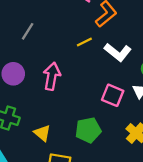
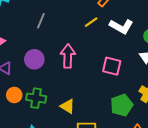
pink square: (113, 95) -> (112, 66), moved
green pentagon: (88, 130) -> (122, 105), moved

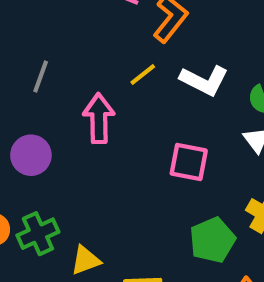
pink arrow: (68, 56) -> (99, 118), moved
green cross: (36, 98) -> (38, 234), turned -30
yellow triangle: (68, 106) -> (86, 260), moved, turned -49

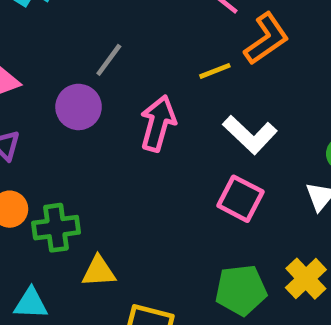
yellow line: (143, 74) -> (215, 71), moved
white L-shape: (204, 80) -> (250, 135), moved
purple circle: (31, 155) -> (79, 107), moved

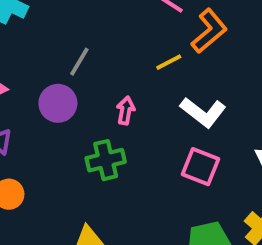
pink arrow: (158, 123) -> (126, 110), size x0.6
green cross: (56, 228) -> (106, 160), moved

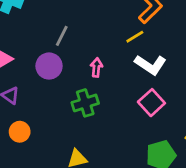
yellow line: (169, 62) -> (135, 37), moved
pink square: (201, 167) -> (151, 103), turned 30

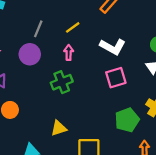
yellow line: (135, 37) -> (73, 27), moved
pink square: (151, 103) -> (116, 78), turned 30

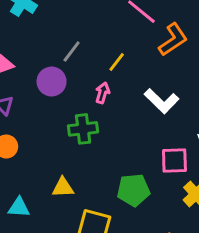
yellow line: (73, 27) -> (117, 62), turned -32
pink square: (116, 78) -> (174, 160), moved
green pentagon: (127, 120) -> (133, 190), moved

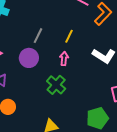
green cross: (83, 129) -> (56, 85), turned -30

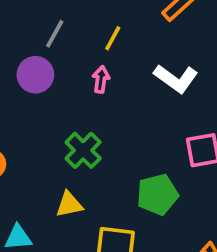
green cross: (56, 85) -> (83, 150), moved

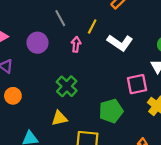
gray line: (55, 34) -> (60, 18), moved, turned -56
yellow line: (113, 38) -> (92, 27), moved

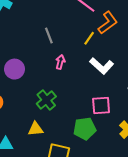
yellow line: (92, 27) -> (89, 38), moved
purple circle: (37, 43) -> (14, 69), moved
pink square: (137, 84) -> (101, 105), moved

